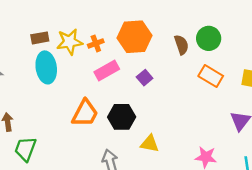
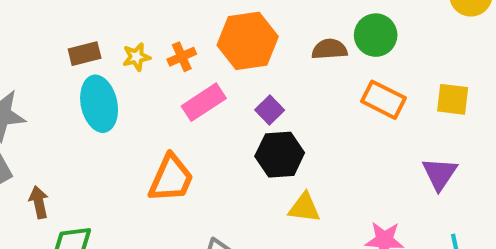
yellow star: (70, 42) -> (136, 57), size x0.6
brown semicircle: (181, 45) -> (329, 49), turned -72
black hexagon: (122, 117) -> (280, 155), moved
yellow triangle: (150, 144) -> (304, 208), moved

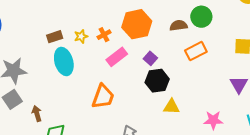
orange rectangle: (383, 100) -> (196, 51), moved, turned -50

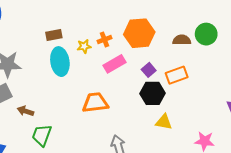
yellow star: (81, 36) -> (84, 46), moved
orange rectangle: (196, 51) -> (177, 75), moved
orange trapezoid: (103, 97) -> (95, 103), turned -124
brown arrow: (37, 114) -> (26, 111), turned -63

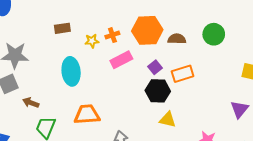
brown semicircle: (182, 40) -> (177, 39), moved
cyan ellipse: (60, 62) -> (71, 71), moved
orange trapezoid: (95, 103) -> (87, 115), moved

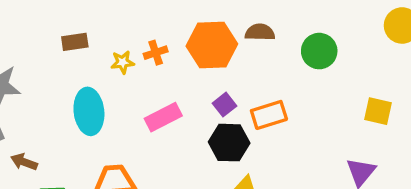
brown semicircle: (177, 39) -> (260, 32), moved
pink rectangle: (121, 60) -> (163, 117), moved

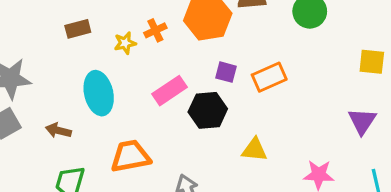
purple square: (224, 105) -> (226, 72), turned -30
black hexagon: (229, 143) -> (208, 110), moved
brown arrow: (24, 162) -> (58, 130), moved

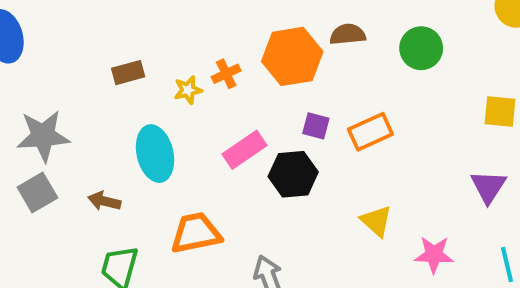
yellow triangle: (255, 150) -> (376, 221), moved, turned 36

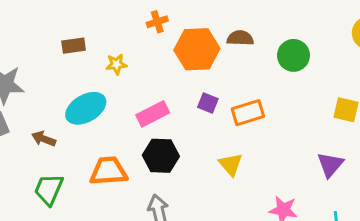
orange cross: (226, 74) -> (157, 22), moved
cyan ellipse: (155, 154) -> (86, 108), turned 66
black hexagon: (293, 174) -> (161, 156), moved
yellow triangle: (376, 221) -> (231, 164), moved

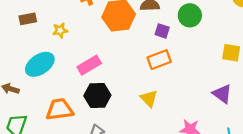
purple square: (208, 103) -> (162, 31), moved
purple triangle: (330, 165) -> (222, 94), turned -30

